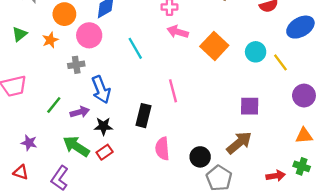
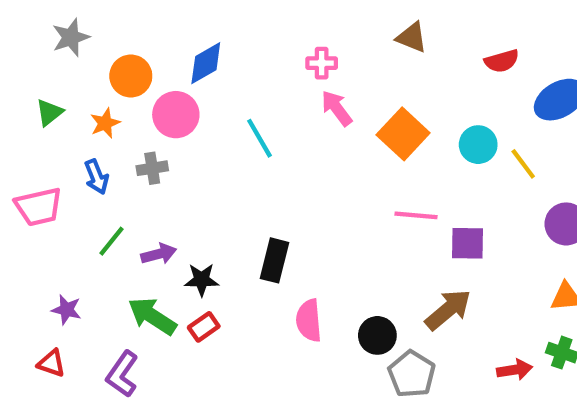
pink arrow: (178, 32) -> (337, 108), turned 36
blue arrow: (101, 90) -> (96, 177), moved, size x0.7
pink line: (173, 91) -> (416, 215), moved, turned -70

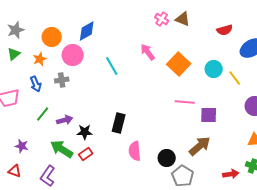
gray star: (71, 37) -> (16, 30), moved
pink cross: (322, 63) -> (162, 19), moved, turned 32

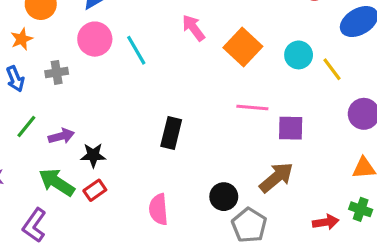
pink circle: (73, 55) -> (95, 39), moved
black rectangle: (119, 123) -> (171, 133), moved
pink semicircle: (135, 151) -> (158, 209), moved

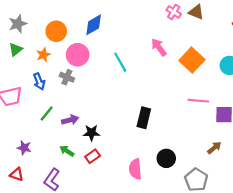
pink circle: (95, 39) -> (78, 55), moved
gray cross: (57, 72) -> (67, 77), turned 32
brown arrow: (276, 178) -> (214, 148), size x0.6
green arrow: (57, 182) -> (67, 151), size x0.6
black circle: (224, 197) -> (166, 158), moved

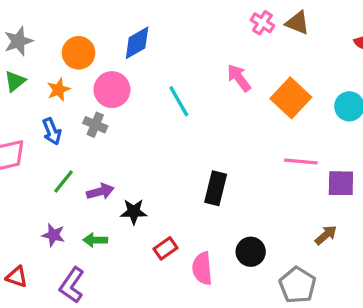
purple star: (24, 148) -> (53, 235), moved
green arrow: (67, 151) -> (95, 240), turned -32
red rectangle: (93, 156) -> (165, 248), moved

